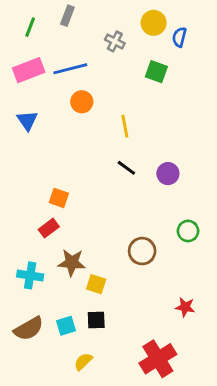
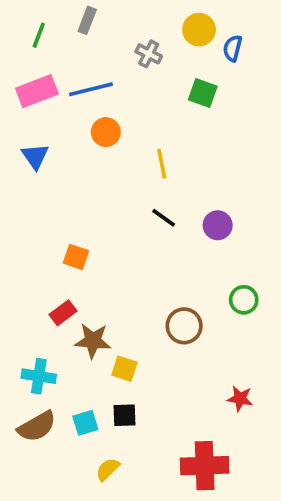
red rectangle: (49, 228) -> (63, 313), moved
cyan cross: (30, 275) -> (39, 376), moved
red cross: (158, 359) -> (205, 466), turned 30

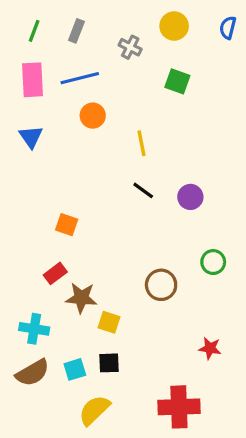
gray rectangle: (87, 20) -> (76, 31), moved
blue semicircle: (233, 48) -> (228, 28), moved
pink rectangle: (37, 91) -> (33, 80), turned -72
yellow semicircle: (108, 469) -> (94, 410), size x1.5

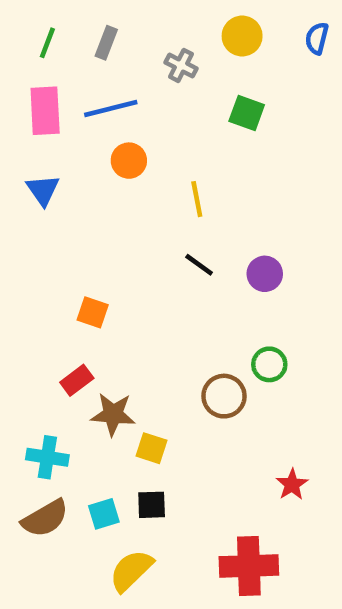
green circle: (213, 262) -> (269, 364), moved
red star: (210, 348) -> (292, 484), turned 30

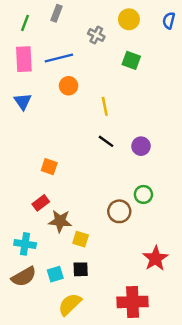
gray rectangle: (106, 43) -> (56, 13), moved
red star: (292, 484) -> (155, 258), size x1.5

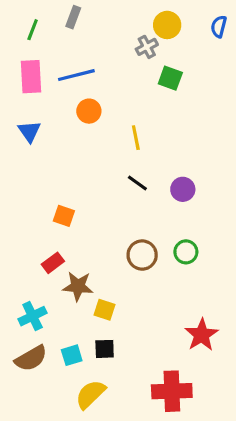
gray cross: (96, 35) -> (147, 47), moved, turned 35
brown circle: (119, 211) -> (142, 255), moved
cyan cross: (25, 244) -> (33, 316), turned -35

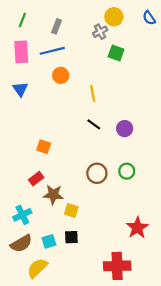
gray rectangle: (73, 17) -> (56, 26), moved
blue semicircle: (219, 27) -> (149, 18), turned -48
yellow semicircle: (90, 394) -> (37, 268), moved

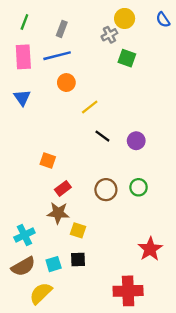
yellow line: (93, 93) -> (90, 107), moved, turned 63
red rectangle: (36, 179) -> (63, 188), moved

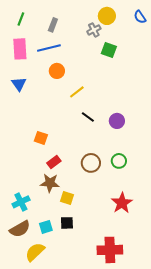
red star: (150, 249) -> (122, 203), moved

